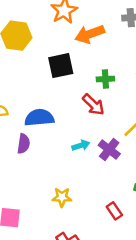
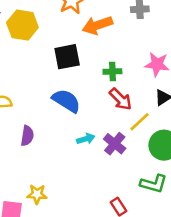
red arrow: (93, 105) -> (120, 99), moved
blue semicircle: (39, 118) -> (66, 101), moved, turned 36
yellow star: (62, 197) -> (37, 194), moved

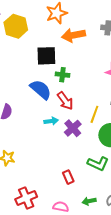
green cross: (112, 72) -> (62, 75), moved
red arrow: (120, 99) -> (65, 101), moved
yellow line: (140, 122) -> (94, 114), turned -36

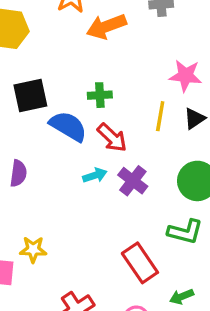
black square: (46, 56) -> (30, 96), moved
yellow line: (94, 114) -> (160, 116), moved
red rectangle: (68, 177) -> (140, 263), size x1.6

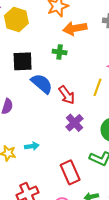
green cross: (100, 95) -> (60, 52), moved
cyan arrow: (95, 175) -> (32, 146), moved

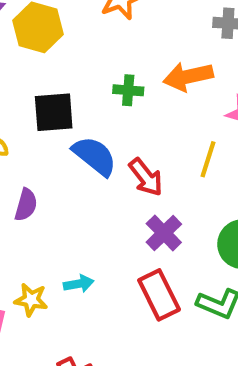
orange arrow: (75, 28) -> (188, 76), moved
red rectangle: (70, 172) -> (159, 295), moved

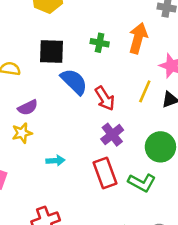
orange arrow: (188, 76) -> (138, 38), turned 112
purple semicircle: (26, 205) -> (28, 107), turned 42
yellow star: (31, 300) -> (22, 133), moved, turned -30

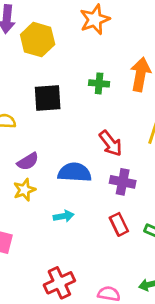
blue semicircle: (74, 82) -> (75, 172), moved, turned -36
purple cross: (112, 135) -> (123, 182), turned -35
red rectangle: (105, 173) -> (119, 224), size x0.7

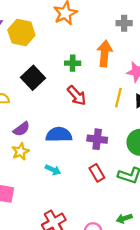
black square: (48, 98) -> (33, 78), turned -35
red arrow: (111, 143) -> (77, 95), moved
cyan arrow: (64, 216) -> (53, 170), turned 40

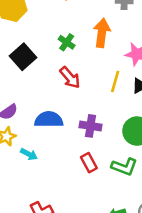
green cross: (73, 63) -> (67, 42), turned 32
cyan arrow: (53, 170) -> (29, 154), moved

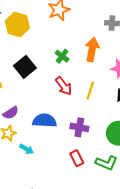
yellow line: (115, 81) -> (90, 91), moved

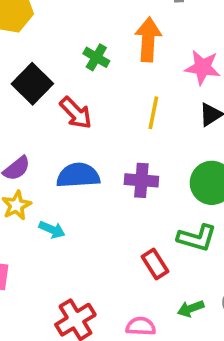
red arrow: (64, 86) -> (76, 113), moved
red rectangle: (77, 158) -> (155, 264), moved

